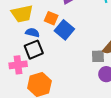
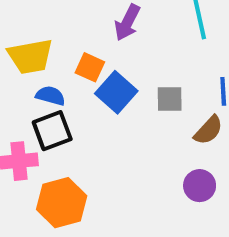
gray square: (98, 56) -> (170, 99), moved

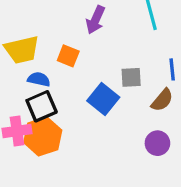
blue square: (116, 92) -> (103, 99), moved
orange hexagon: (62, 203) -> (43, 136), moved

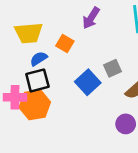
gray square: (131, 77) -> (113, 68), turned -30
blue semicircle: (39, 79) -> (39, 59), turned -54

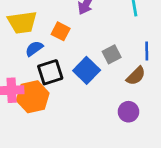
black square: (37, 80) -> (50, 72), moved

